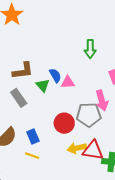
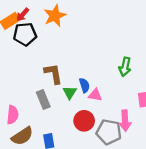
brown L-shape: (23, 71) -> (53, 74), turned -105
red circle: (64, 123) -> (84, 121), moved

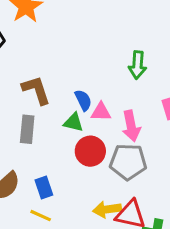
green triangle: (70, 92) -> (73, 122), moved, turned -40
gray rectangle: (43, 100) -> (27, 129), turned 36
pink arrow: (125, 121) -> (131, 126), moved

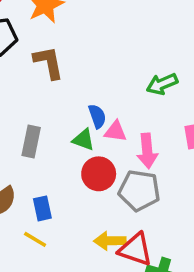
green arrow: (138, 65) -> (162, 84), turned 56
brown L-shape: (36, 90) -> (49, 63), moved

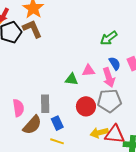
brown L-shape: (49, 63) -> (32, 29), moved
blue semicircle: (97, 116) -> (115, 63), moved
gray rectangle: (31, 141) -> (45, 104), moved
red circle: (99, 174) -> (86, 106), moved

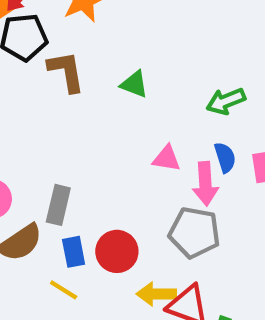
brown L-shape: (32, 29) -> (66, 71), moved
green triangle: (72, 79) -> (134, 84), moved
red circle: (86, 106) -> (117, 251), moved

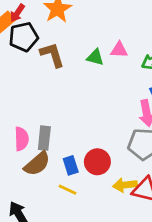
pink triangle: (166, 159) -> (119, 50), moved
gray rectangle: (58, 205) -> (44, 138), moved

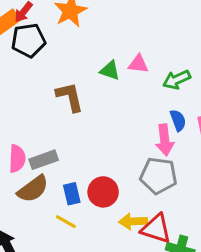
brown L-shape: (52, 55) -> (70, 97), moved
gray rectangle: (44, 138) -> (44, 160), turned 60

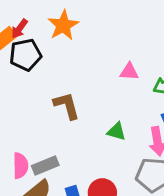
green triangle: (110, 70) -> (116, 131), moved

